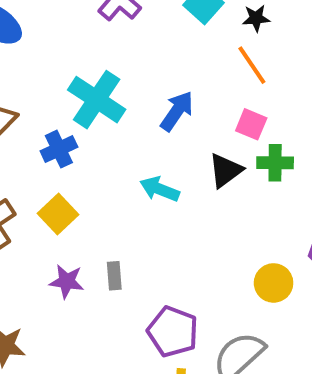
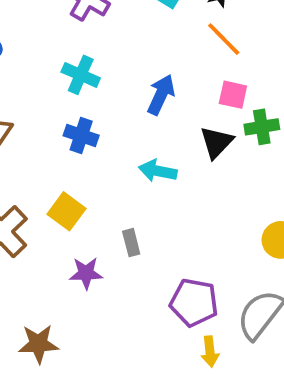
cyan cross: (97, 100) -> (81, 75), moved, size x0.7
blue cross: (59, 149) -> (81, 136), moved, turned -36
gray rectangle: (114, 276) -> (131, 243), moved

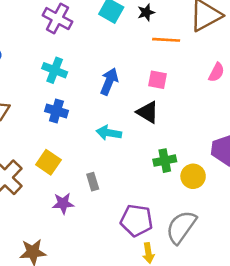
orange line: (224, 39) -> (166, 40), moved, turned -40
green cross: (262, 127) -> (165, 161), moved
black triangle: (216, 142) -> (148, 112), turned -40

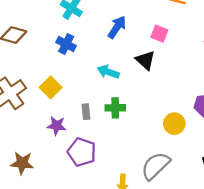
green cross: (165, 161) -> (115, 108), moved
purple pentagon: (136, 220) -> (82, 152), moved

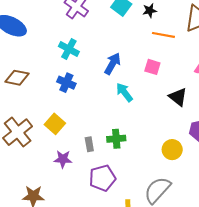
black triangle: (145, 60) -> (178, 97), moved
cyan arrow: (108, 72) -> (124, 92), moved, turned 36
purple pentagon: (82, 152) -> (102, 178), moved, turned -30

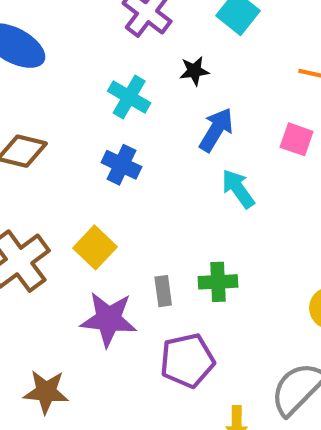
black star: (150, 11) -> (194, 71), moved
purple star: (63, 159) -> (109, 319), size x1.5

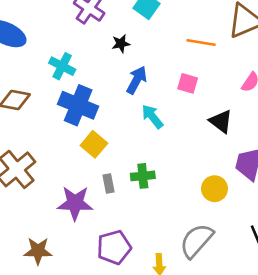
cyan cross: (129, 97) -> (62, 66), moved
blue cross: (121, 165) -> (78, 105), size x1.6
yellow square: (95, 247) -> (94, 144), moved
purple pentagon: (187, 360) -> (114, 247), moved

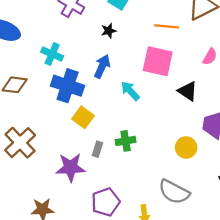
black star: (121, 44) -> (109, 31), moved
blue arrow: (137, 80) -> (102, 66), moved
pink square: (188, 83) -> (158, 61), size x1.8
gray rectangle: (109, 184) -> (97, 149), turned 32
gray semicircle: (196, 241) -> (174, 192), turned -100

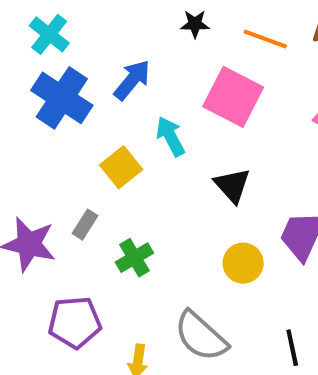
black star: (109, 31) -> (195, 24), moved
black triangle: (188, 91) -> (232, 185), moved
yellow square: (83, 117) -> (121, 167), moved
green cross: (126, 141) -> (134, 258), moved, turned -36

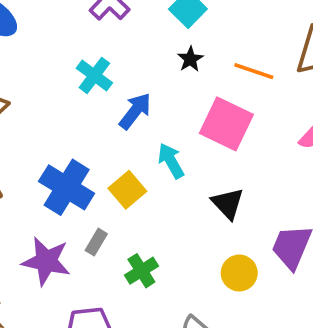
black star: (195, 24) -> (190, 59), turned -30
cyan cross: (49, 34) -> (94, 75), moved
blue cross: (62, 98) -> (67, 187), moved

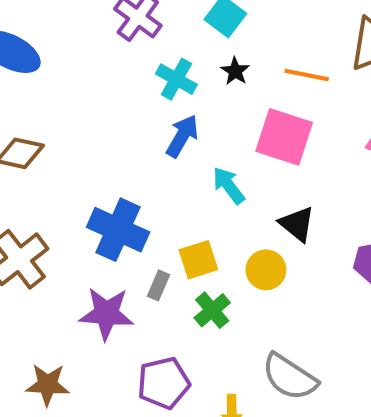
cyan cross: (94, 75) -> (176, 79), moved
yellow square: (127, 190) -> (198, 260), moved, turned 30
yellow circle: (239, 273) -> (266, 270), moved

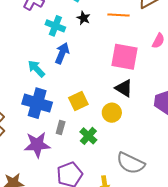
pink square: (284, 137) -> (125, 57), moved
cyan arrow: (229, 185) -> (36, 69), moved
yellow square: (198, 260) -> (78, 101), moved

